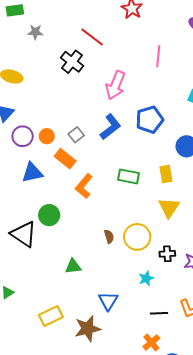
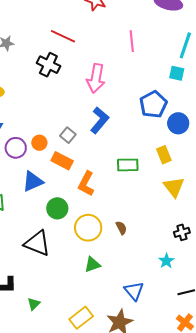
blue pentagon: (150, 120) -> (153, 104), moved
green circle: (49, 215) -> (57, 208), moved
yellow circle: (137, 237) -> (88, 228), moved

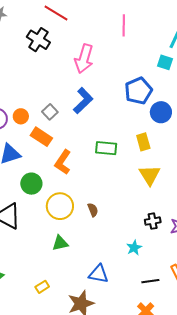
blue triangle: (134, 291) -> (99, 274), turned -45
yellow rectangle: (81, 318) -> (42, 287), moved, size x0.6

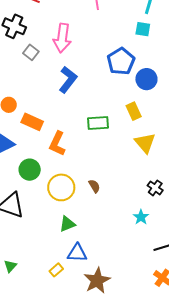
gray square: (50, 112) -> (31, 52), moved
black cross: (153, 221) -> (155, 188), turned -35
blue triangle: (99, 274) -> (77, 253), moved

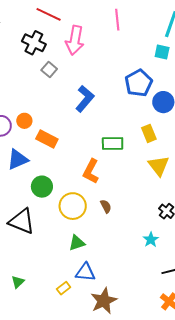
pink arrow: (62, 38) -> (75, 40), moved
orange L-shape: (57, 144) -> (91, 171), moved

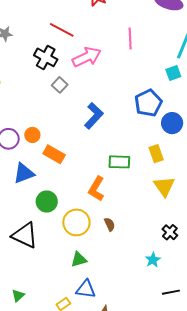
pink arrow: (75, 40) -> (87, 57), turned -128
cyan square: (162, 52) -> (173, 73), turned -35

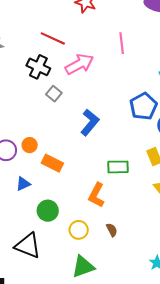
blue triangle: (24, 173) -> (23, 184), size x0.7
yellow circle: (76, 222) -> (79, 230), size x0.7
green triangle: (79, 259) -> (83, 267), size x1.4

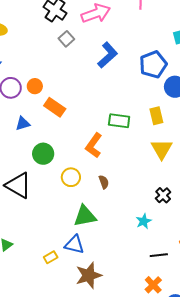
blue L-shape: (90, 122) -> (108, 55), moved
green triangle: (83, 267) -> (85, 216), moved

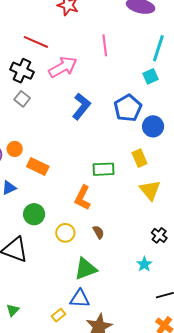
gray square: (66, 39) -> (22, 99), moved

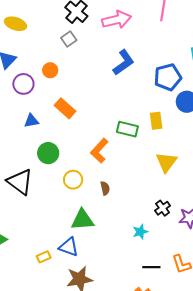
orange circle: (15, 149) -> (50, 70), moved
yellow rectangle: (139, 158) -> (156, 121), moved

